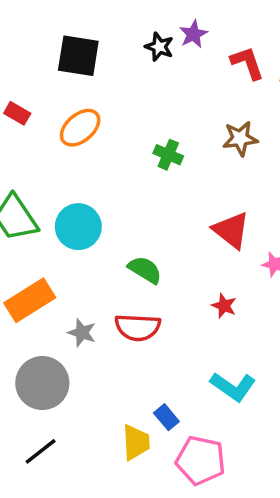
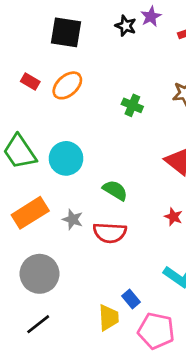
red rectangle: (17, 113) -> (30, 81), moved
gray star: (82, 333) -> (73, 219), moved

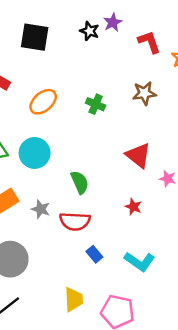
orange ellipse: (67, 85) -> (43, 102), moved
green semicircle: (115, 190) -> (80, 182), turned 35
blue rectangle: (131, 299) -> (94, 254), moved

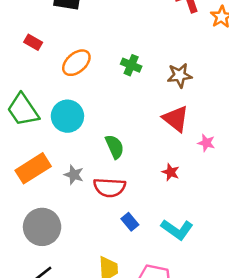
brown star: (144, 93) -> (180, 75), moved

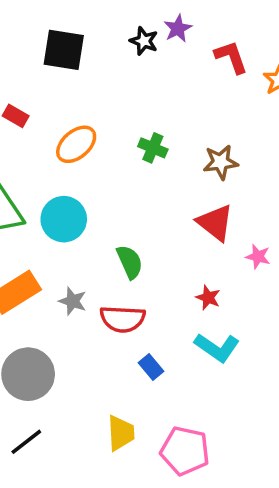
cyan L-shape: (177, 229) -> (217, 347), moved

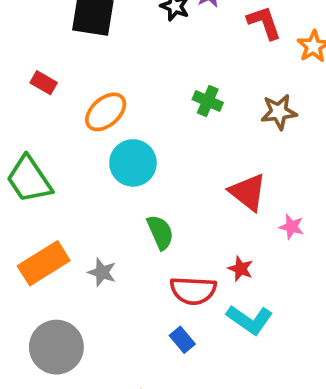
green cross: (153, 148) -> (208, 101), moved
brown star: (221, 162) -> (279, 112), moved
cyan circle: (64, 219) -> (133, 163), moved
red semicircle: (123, 319) -> (193, 291), moved

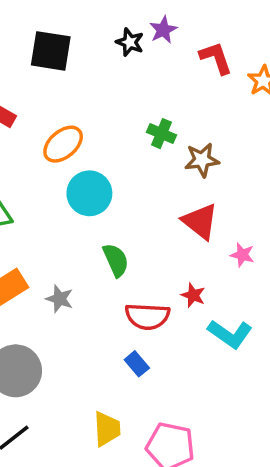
brown star: (279, 112) -> (202, 160), moved
cyan L-shape: (250, 320) -> (230, 334), moved

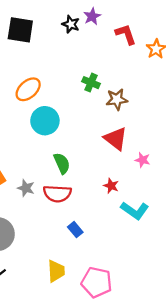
red semicircle: (147, 316) -> (57, 194), moved

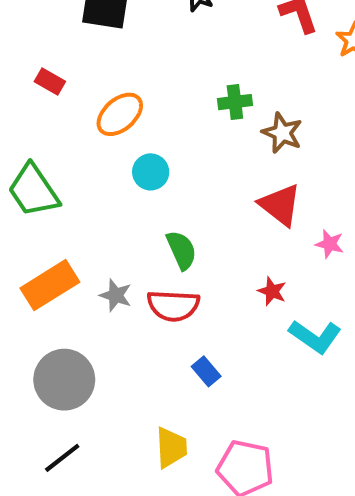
green cross: (91, 83) -> (235, 102), turned -30
brown star: (117, 99) -> (282, 133), turned 30
cyan circle: (45, 121) -> (151, 172), size x0.7

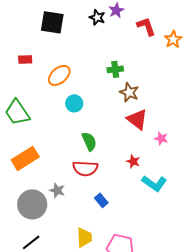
red rectangle: (50, 81) -> (25, 59), turned -32
brown star: (282, 133) -> (129, 92), moved
gray star: (116, 295) -> (57, 190), moved

